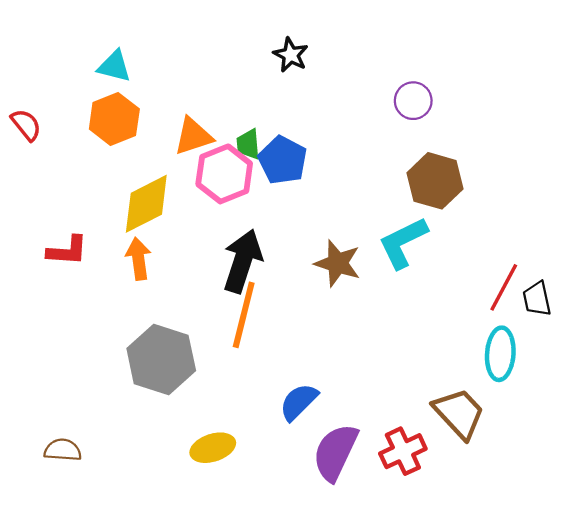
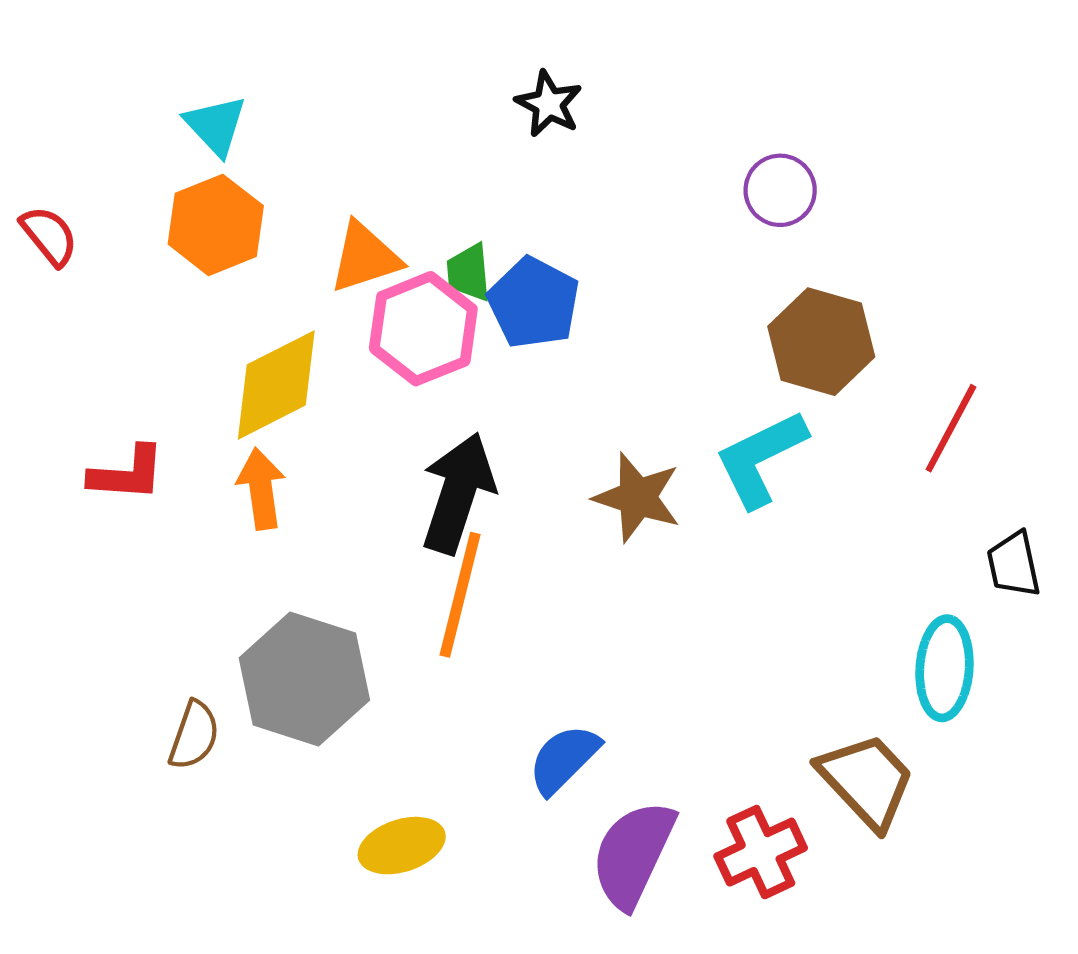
cyan triangle: (114, 66) -> (216, 125), turned 33
red line: (504, 287) -> (951, 428), moved
brown semicircle: (63, 450) -> (194, 735), moved, turned 105

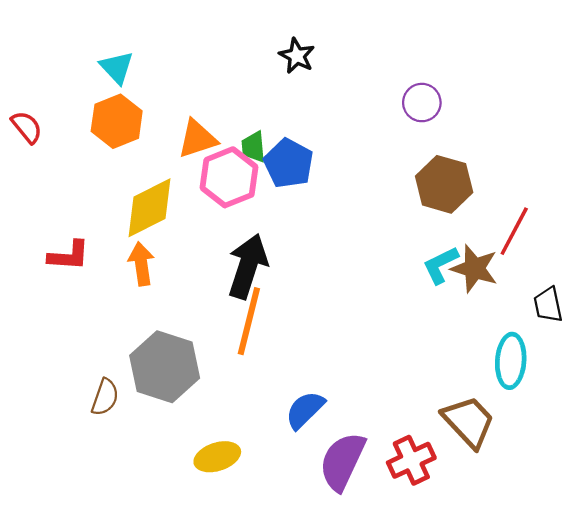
cyan L-shape: (761, 458) -> (441, 265), moved, size x0.7
brown star: (637, 497) -> (474, 269), moved

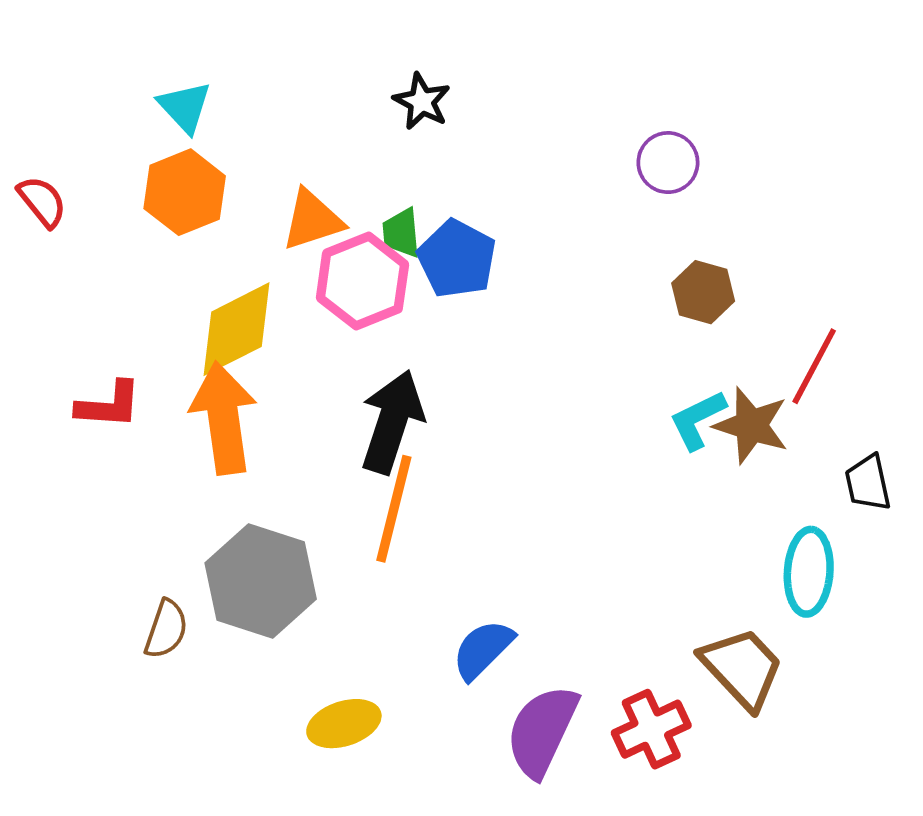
black star: (297, 56) -> (422, 101), moved
brown hexagon: (444, 184) -> (703, 292), size x0.7
orange arrow: (141, 264) -> (224, 418), size x1.6

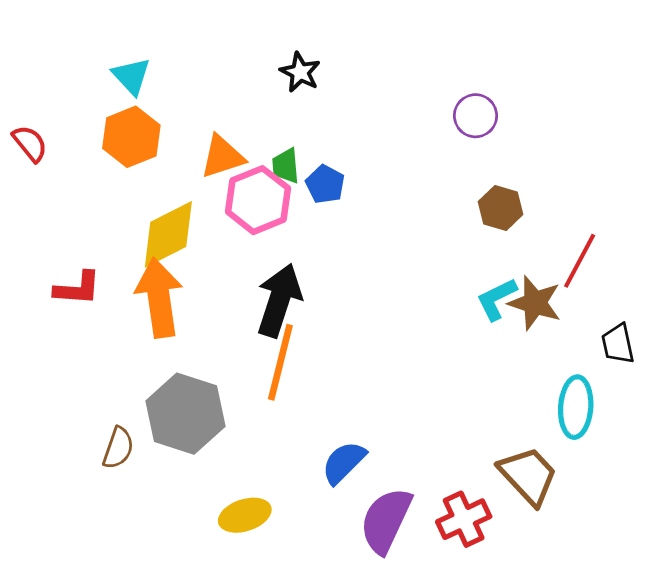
blue pentagon: (457, 259) -> (325, 184), size x0.7

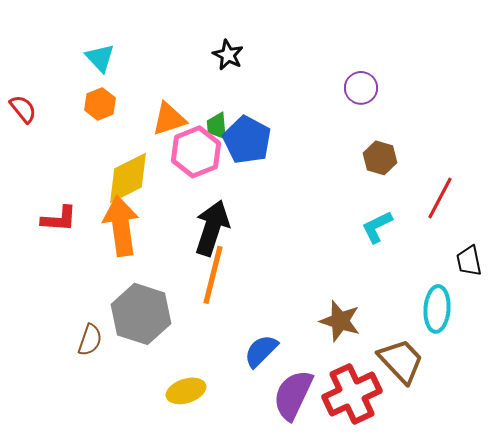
orange hexagon: (131, 137) -> (100, 104), size x0.7
blue pentagon: (325, 184) -> (247, 140), size x1.6
brown star: (535, 303) -> (340, 321), moved
red cross: (464, 519) -> (352, 394), size x1.4

